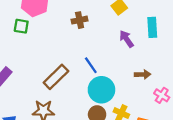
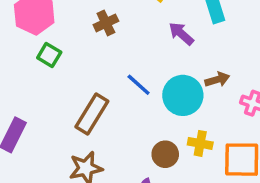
green square: (21, 26) -> (49, 55), moved, turned 35
cyan circle: (101, 90) -> (183, 95), moved

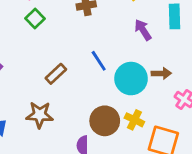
brown rectangle: (92, 114) -> (56, 74), size x0.7
brown circle: (165, 154) -> (105, 121), size x1.4

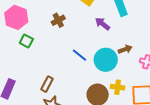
brown rectangle: (56, 74) -> (47, 84), moved

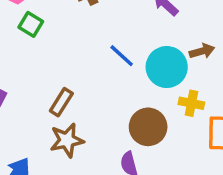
yellow cross: (118, 87) -> (191, 103), moved

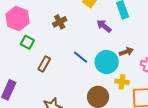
brown rectangle: (61, 102) -> (44, 64), moved

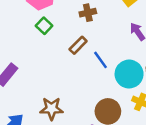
brown rectangle: (44, 64) -> (78, 45), moved

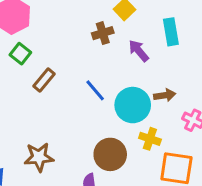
brown cross: (88, 13) -> (103, 33), moved
brown rectangle: (78, 45) -> (44, 80), moved

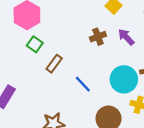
brown cross: (103, 33) -> (98, 37), moved
blue line: (95, 90) -> (83, 84), moved

